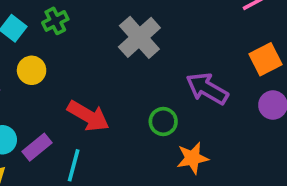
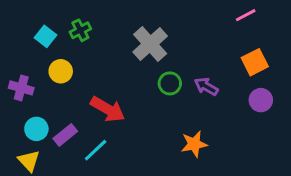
purple arrow: (207, 89) -> (206, 86), size x0.7
green circle: (163, 121) -> (170, 83), moved
cyan line: (74, 165) -> (96, 150), turned 32

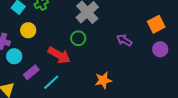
green circle: (170, 83) -> (78, 38), moved
cyan circle: (36, 129) -> (14, 56), moved
orange star: (194, 144) -> (103, 80), moved

